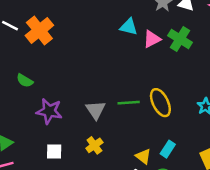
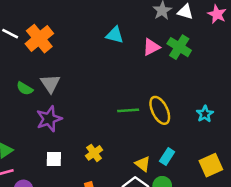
cyan triangle: (129, 27) -> (115, 35), moved
gray triangle: (96, 110) -> (50, 84), moved
purple star: (49, 111) -> (49, 119), turned -30

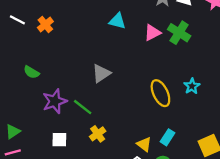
orange cross: (39, 39) -> (45, 25), size x0.6
gray triangle: (50, 84) -> (101, 73), moved, turned 30
green line: (128, 110) -> (83, 107), moved, turned 42
cyan star: (205, 114) -> (192, 86), moved

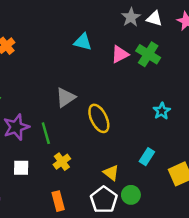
yellow ellipse: (160, 93) -> (99, 118), moved
green line: (83, 107) -> (46, 133), turned 36
cyan rectangle: (167, 137) -> (147, 157), moved

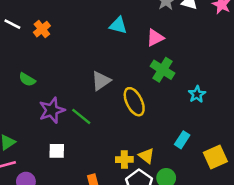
green cross: (148, 54) -> (162, 70), moved
green line: (46, 133) -> (81, 116), turned -35
yellow cross: (62, 162) -> (124, 159), moved, turned 35

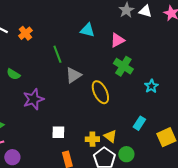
green line: (81, 116) -> (57, 54), moved, turned 30
white square: (57, 151) -> (58, 132), moved

